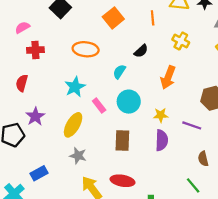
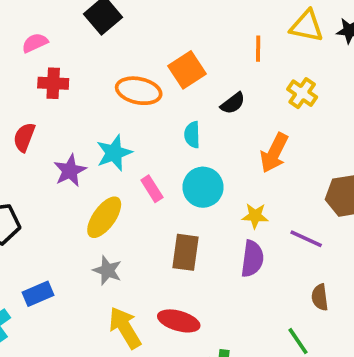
orange square: (113, 18) -> (187, 70), moved
cyan semicircle: (119, 72) -> (192, 135), turned -40
purple star: (35, 116) -> (70, 171), moved

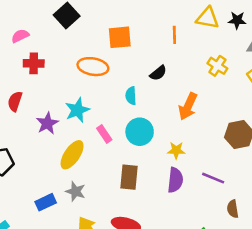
orange square: (187, 70) -> (120, 37), moved, turned 30
yellow cross: (302, 93) -> (217, 66), moved
purple line: (306, 239) -> (213, 178), moved
blue rectangle: (38, 294) -> (46, 202), moved
brown semicircle: (320, 297) -> (233, 209), moved

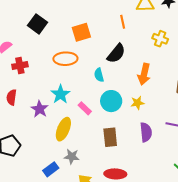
black semicircle: (158, 73) -> (116, 53), size x1.5
yellow star: (176, 150) -> (137, 103), moved

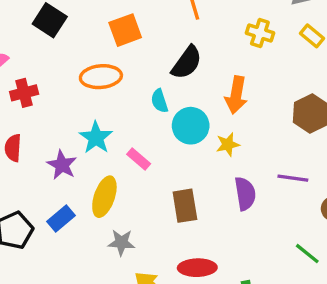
cyan circle: (111, 101) -> (191, 126), moved
blue rectangle: (51, 169) -> (61, 218), moved

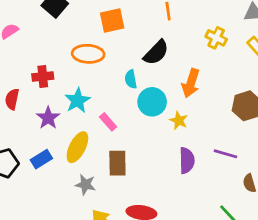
red cross: (24, 93) -> (43, 77), moved
yellow star: (228, 144) -> (179, 121), turned 30
brown rectangle: (185, 206) -> (117, 163), moved

